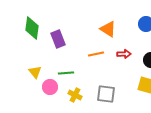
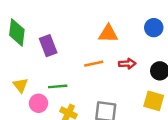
orange triangle: (108, 29) -> (108, 34), turned -30

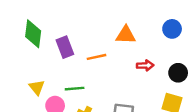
orange line: (94, 64) -> (97, 57), moved

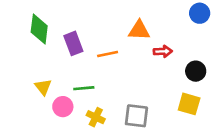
blue circle: (172, 29) -> (200, 13), moved
red arrow: (145, 65) -> (163, 51), moved

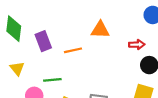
red arrow: (163, 51) -> (137, 45), moved
yellow triangle: (43, 87) -> (17, 68), moved

